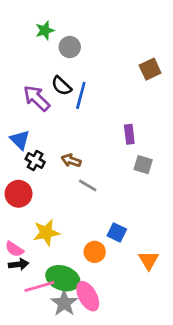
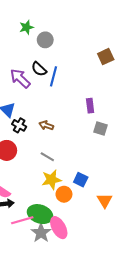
gray line: (88, 185) -> (47, 157), moved
yellow star: (46, 232) -> (51, 180), moved

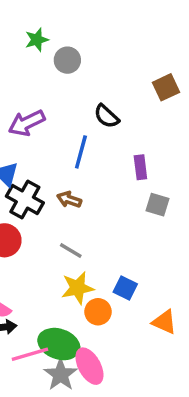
black semicircle: (39, 69) -> (106, 116), moved
blue line: (54, 76) -> (81, 152), moved
purple arrow: (20, 78) -> (27, 123), turned -70
black cross: (19, 125) -> (25, 200), size x1.5
orange triangle: (105, 200) -> (164, 322), turned -35

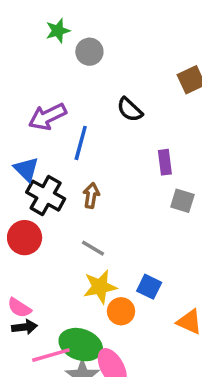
blue line: (81, 152) -> (81, 143), moved
brown arrow: (69, 200) -> (91, 196), turned 80

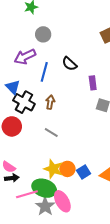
gray circle: (89, 52) -> (43, 34), moved
black semicircle: (130, 110) -> (69, 64), moved
yellow star: (100, 287) -> (53, 169), moved, turned 30
blue square: (149, 287) -> (84, 172), moved, turned 32

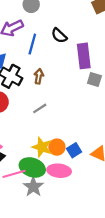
purple rectangle: (93, 83) -> (84, 56), size x1.6
gray line: (51, 133) -> (40, 108), turned -64
pink ellipse: (62, 201) -> (59, 171), moved, turned -55

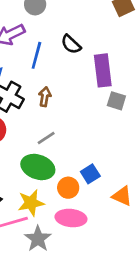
yellow star: (42, 147) -> (31, 203), moved, turned -30
blue square: (74, 150) -> (90, 174), moved
green ellipse: (32, 167) -> (38, 167), moved

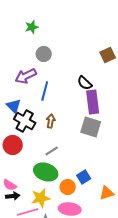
black semicircle: (71, 44) -> (85, 83), moved
gray square: (116, 101) -> (91, 127), moved, size x1.5
orange triangle: (122, 196) -> (107, 193), turned -42

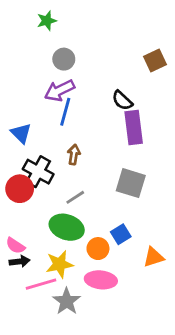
purple arrow: (26, 76) -> (60, 90), moved
black cross: (25, 121) -> (38, 172), moved
gray square: (91, 127) -> (131, 183), moved

